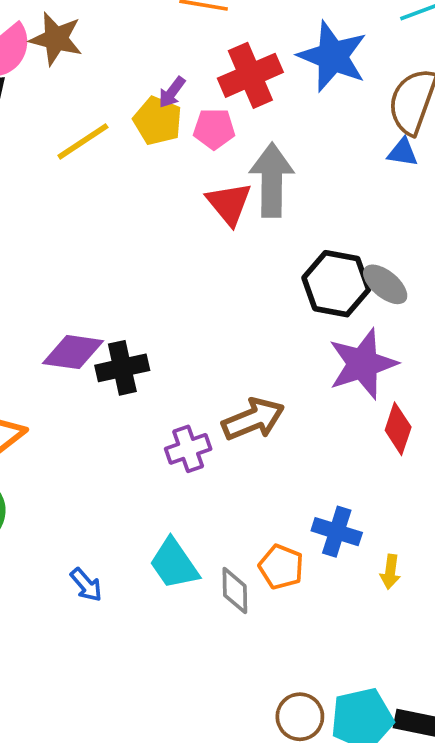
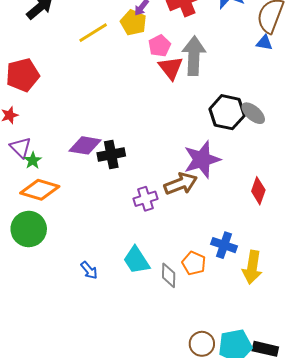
pink pentagon: (214, 129) -> (160, 46), moved, turned -30
purple star: (363, 364) -> (202, 160), moved
yellow arrow: (390, 572) -> (252, 267), size x1.8

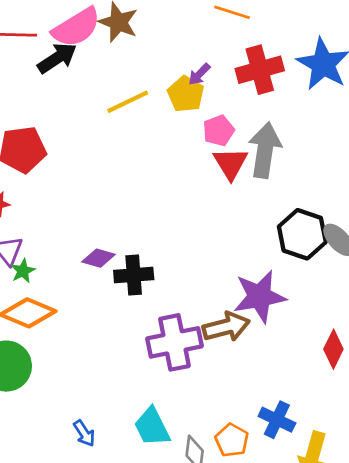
purple diamond: (85, 145) -> (98, 258), size x0.7
purple cross: (145, 199) -> (174, 342), size x1.6

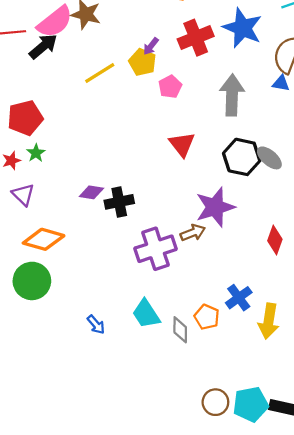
gray arrow: (265, 150) -> (232, 95), moved
red triangle: (231, 163) -> (182, 144), moved
green star: (23, 271) -> (36, 153), moved
brown arrow: (226, 327) -> (193, 233), size x0.7
blue cross: (277, 420) -> (239, 298), turned 35

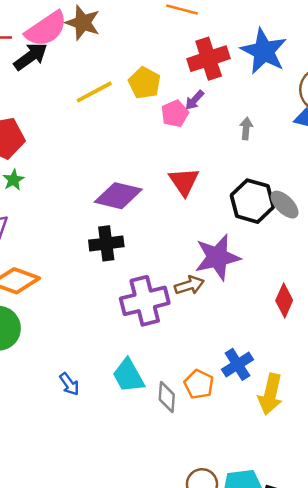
purple arrow: (151, 46) -> (195, 100), moved
gray arrow: (232, 95) -> (246, 128), size x0.5
purple diamond: (91, 192) -> (118, 196), moved, size x1.6

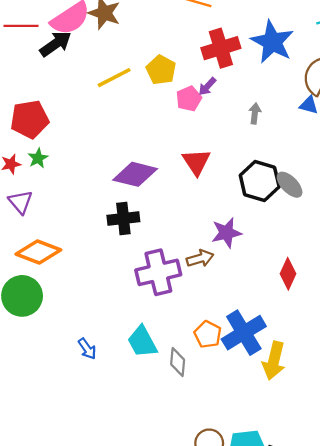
purple star: (217, 257) -> (226, 233), size x0.7
blue cross: (238, 364) -> (244, 333), size x1.5
orange pentagon: (199, 384) -> (208, 334), moved

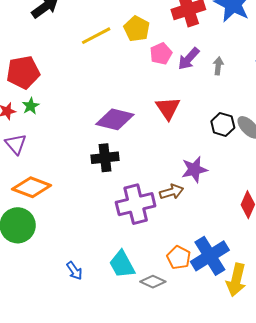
purple arrow: (207, 86) -> (189, 59), moved, size x1.4
black hexagon: (260, 181) -> (223, 124), size x0.7
gray diamond: (178, 362) -> (153, 282), turned -70

